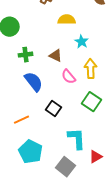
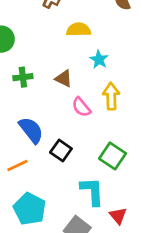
blue semicircle: (34, 82) -> (31, 130), moved
green square: (92, 102) -> (113, 156), moved
red triangle: (96, 157) -> (118, 216), turned -40

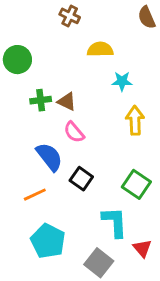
cyan star: (99, 59) -> (122, 81), turned -30
brown triangle: (64, 79) -> (67, 102), moved
pink semicircle: (81, 107) -> (74, 132), moved

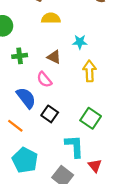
yellow semicircle: (100, 49) -> (51, 18), moved
brown triangle: (67, 102) -> (54, 57), moved
orange line: (35, 195) -> (15, 126), turned 63

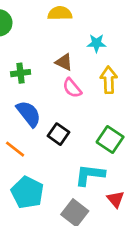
green cross: (20, 56) -> (21, 73), moved
pink semicircle: (44, 80) -> (72, 88), moved
cyan L-shape: (74, 146) -> (90, 175), turned -80

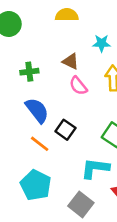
orange line: (15, 149) -> (40, 144), moved

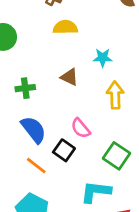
pink semicircle: (78, 86) -> (81, 128), moved

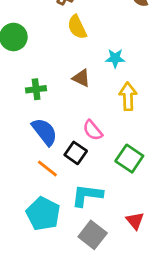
yellow semicircle: (65, 27) -> (77, 27), turned -115
cyan L-shape: (96, 192) -> (87, 195), moved

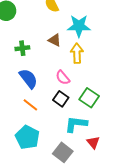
cyan star: (115, 58) -> (79, 26), size x1.6
yellow arrow: (128, 96) -> (77, 53), moved
black square: (76, 153) -> (61, 99), moved
cyan L-shape: (87, 195) -> (76, 124), moved

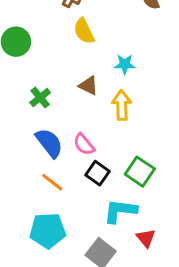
cyan star: (79, 26) -> (125, 64), size x0.6
green cross: (22, 48) -> (40, 98), turned -32
pink semicircle: (63, 78) -> (84, 144), moved
cyan pentagon: (27, 137) -> (48, 231), turned -30

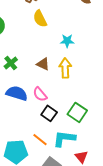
brown triangle: (88, 85) -> (43, 64), moved
blue semicircle: (49, 143) -> (17, 93), turned -35
orange line: (52, 182) -> (40, 140), moved

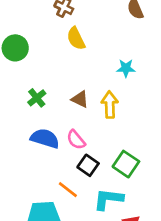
cyan star: (67, 41) -> (126, 68), moved
orange line: (40, 140) -> (68, 190), moved

